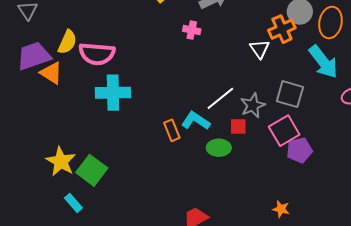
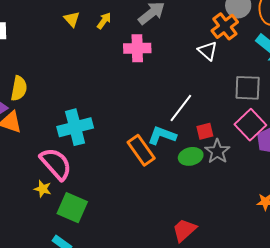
pink cross: (192, 30) -> (137, 48), size x1.5
pink semicircle: (97, 54) -> (56, 164), moved, turned -123
gray star: (253, 105) -> (217, 151), moved
orange rectangle: (172, 130) -> (141, 150), size x1.4
yellow star: (61, 161) -> (43, 189), moved, size x0.6

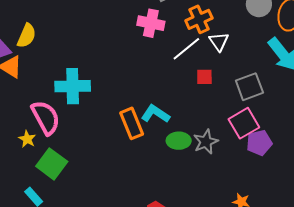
orange cross: (225, 26) -> (199, 19), moved
gray square: (248, 88) -> (249, 87), turned -36
white line: (181, 108) -> (186, 49), moved
red square: (205, 131) -> (204, 77), moved

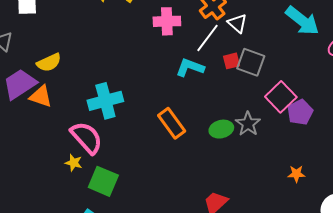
yellow semicircle: (27, 36) -> (49, 63), turned 55
gray square: (249, 87) -> (251, 62), moved, turned -36
cyan L-shape: (155, 114) -> (190, 68), moved

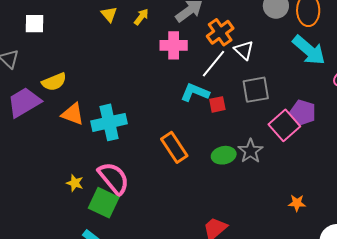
red square: (232, 61) -> (217, 104), moved
gray square: (251, 62) -> (256, 90), turned -32
orange triangle: (41, 96) -> (73, 114), moved
purple pentagon: (300, 112) -> (303, 113), moved, turned -30
pink semicircle: (87, 138) -> (114, 178), moved

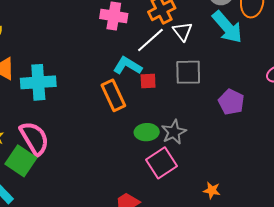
cyan arrow: (309, 50) -> (227, 27), moved
pink square: (284, 125) -> (161, 163), moved
orange rectangle: (174, 147) -> (113, 95), moved

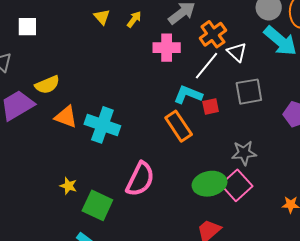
cyan cross: (38, 82) -> (102, 125), turned 32
green ellipse: (147, 132) -> (210, 184), moved, size x1.4
gray star: (174, 132) -> (244, 153), turned 30
pink semicircle: (34, 138) -> (140, 179), moved, turned 66

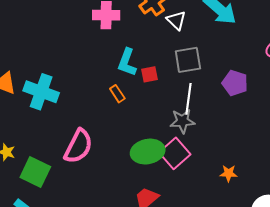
white line: (207, 66) -> (189, 99), moved, turned -32
cyan L-shape: (188, 95) -> (127, 62), turned -92
orange rectangle: (179, 126) -> (117, 94), size x0.6

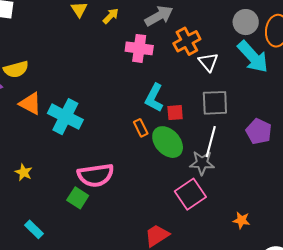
pink semicircle: (78, 146) -> (96, 175), turned 48
green ellipse: (148, 152) -> (168, 142), moved, turned 52
green square: (35, 172) -> (78, 198), moved, size x0.7

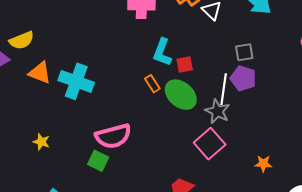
gray square: (215, 103) -> (244, 52), moved, size x0.7
purple pentagon: (259, 131) -> (243, 78), moved
gray star: (202, 163) -> (217, 111), turned 30

